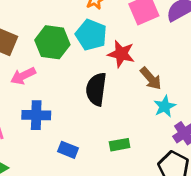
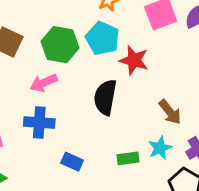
pink arrow: (23, 76) -> (44, 83), moved
brown arrow: (151, 78) -> (170, 112), moved
cyan star: (165, 106) -> (160, 148), moved

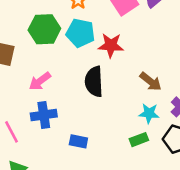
green hexagon: (60, 45) -> (44, 29), moved
cyan star: (160, 148) -> (149, 113), turned -30
green rectangle: (128, 158) -> (139, 140), moved

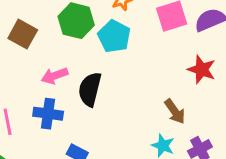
red star: (111, 45) -> (202, 69), moved
black semicircle: (94, 82) -> (90, 89), moved

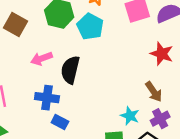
brown arrow: (175, 111) -> (154, 92), moved
blue cross: (48, 114) -> (47, 98), moved

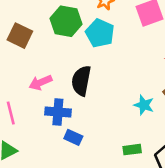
pink arrow: (41, 59) -> (40, 82), moved
cyan star: (130, 116) -> (144, 105), moved

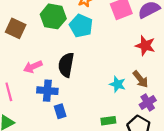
blue rectangle: (73, 137) -> (60, 111), turned 48

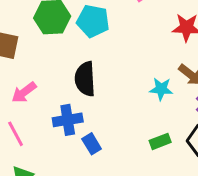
pink arrow: (33, 67) -> (24, 92), moved

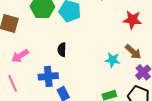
black semicircle: (85, 79) -> (62, 50), size x0.6

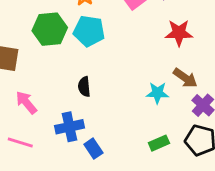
pink arrow: (20, 56) -> (26, 102), turned 90
pink line: (13, 83) -> (20, 143), turned -42

